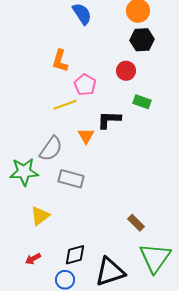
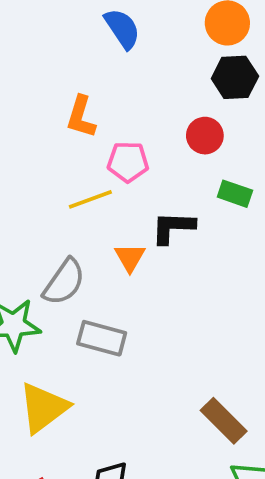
pink pentagon: (85, 85) -> (128, 162), turned -30
yellow triangle: (40, 216) -> (43, 408), size x1.4
brown rectangle: (136, 223) -> (224, 421), size x1.4

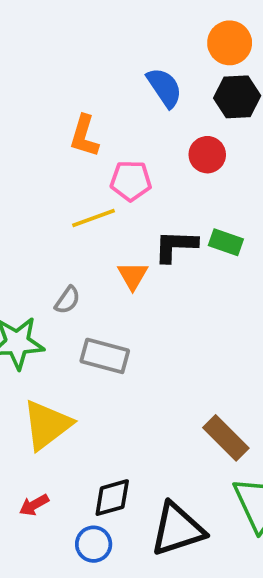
blue semicircle: (122, 29) -> (164, 88), moved
green rectangle: (235, 194) -> (226, 242), moved
gray semicircle: (64, 282) -> (67, 300), size x0.6

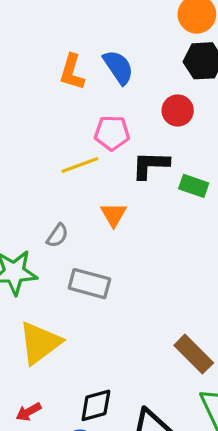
blue semicircle: (164, 88) -> (118, 67), moved
orange L-shape: (84, 136) -> (72, 72), moved
black L-shape: (176, 246) -> (150, 165), moved

